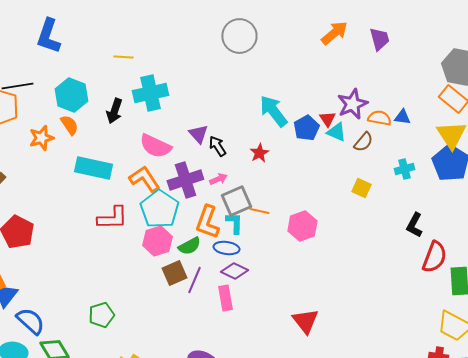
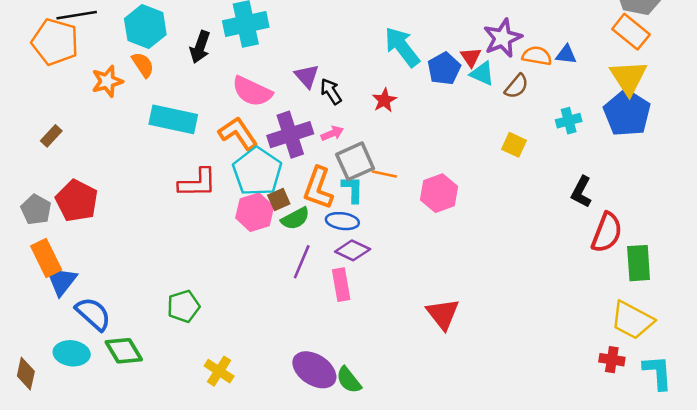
brown square: (174, 273) -> (279, 199), moved, size x0.7

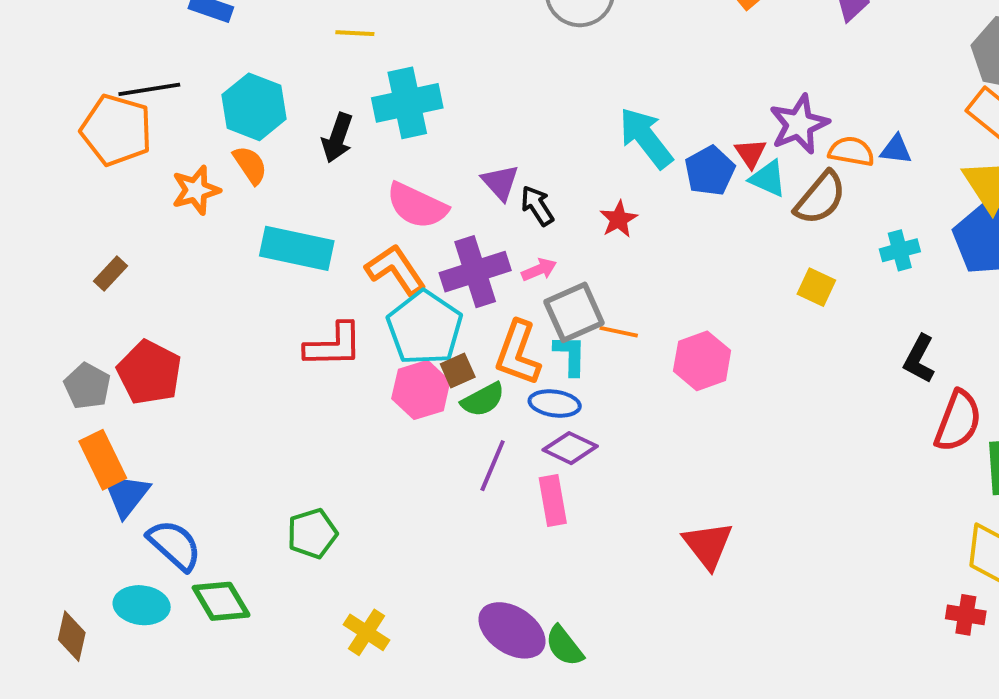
brown semicircle: (517, 86) -> (820, 198), size x1.4

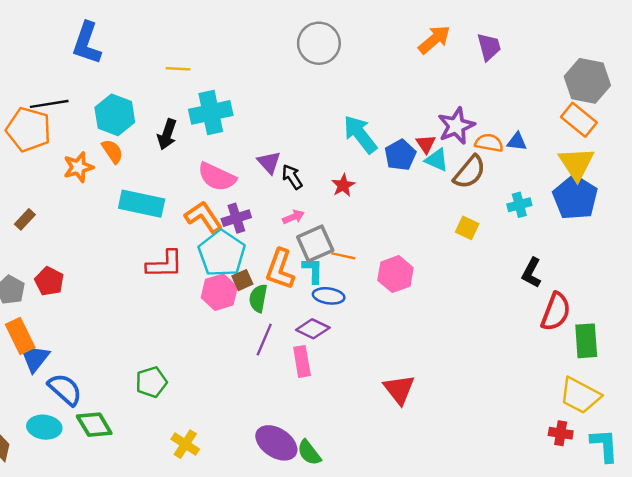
purple cross: (475, 272) -> (236, 218), moved, size x0.7
red pentagon: (149, 372) -> (49, 281), size x0.7
green semicircle: (483, 400) -> (258, 298), turned 128
blue ellipse: (555, 403) -> (329, 296), moved

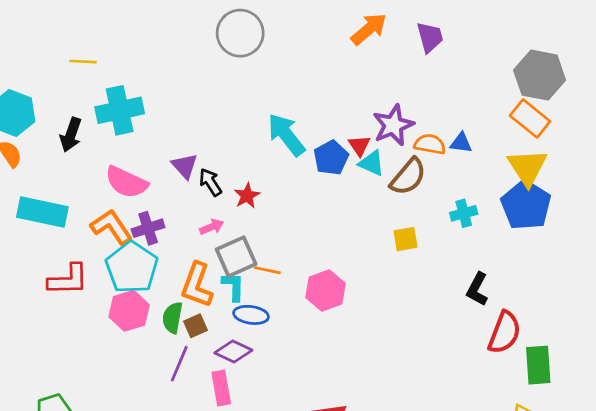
red star: (343, 185) -> (247, 196), moved
yellow square: (467, 228) -> (405, 239), turned -35
brown square: (242, 280) -> (195, 326), moved

